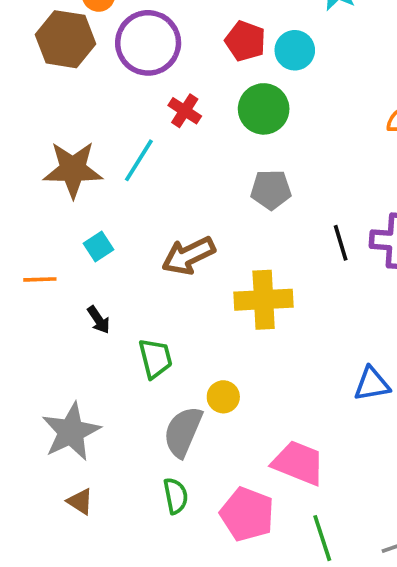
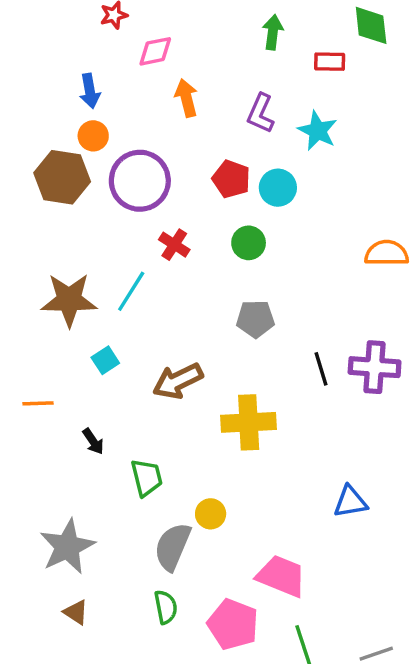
green circle: (264, 109) -> (249, 243), size x0.7
cyan square: (99, 246) -> (105, 360), moved

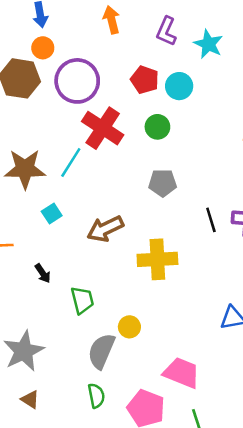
red cross: (174, 245) -> (103, 128), size x1.8

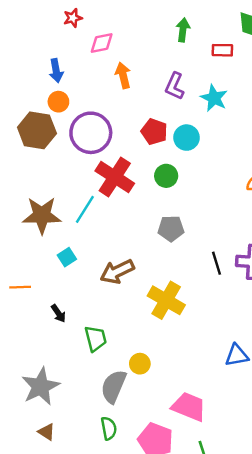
yellow cross: (157, 259) -> (166, 300), turned 33

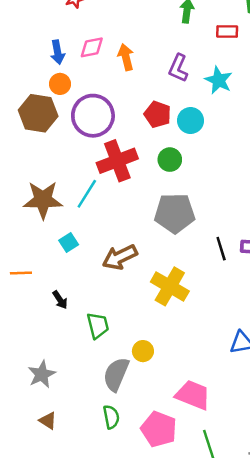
pink diamond: (102, 43) -> (92, 47), moved
red cross: (115, 177) -> (117, 161), turned 36
gray pentagon: (171, 228) -> (175, 213), size x1.5
gray star: (41, 386) -> (42, 374), size x0.7

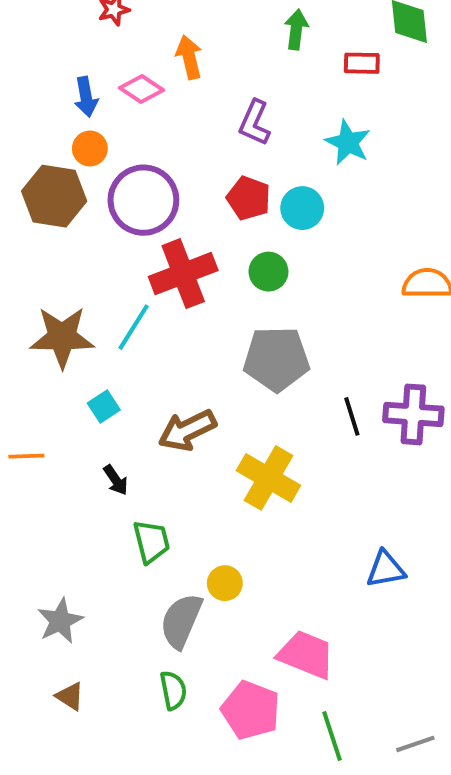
pink diamond: (92, 47) -> (141, 89), turned 45
orange arrow: (126, 57) -> (189, 57), moved
purple L-shape: (178, 68) -> (255, 123), moved
black arrow: (60, 300) -> (116, 480), moved

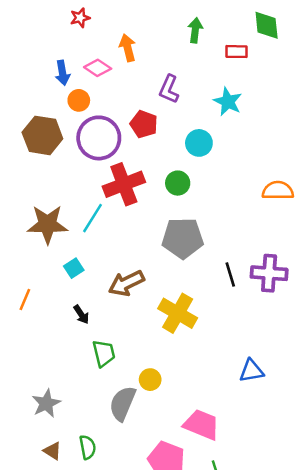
orange circle: (90, 149) -> (79, 100), moved
red pentagon: (249, 198) -> (144, 124), moved
orange line: (26, 456) -> (25, 299), turned -65
green semicircle: (173, 690) -> (88, 447), moved

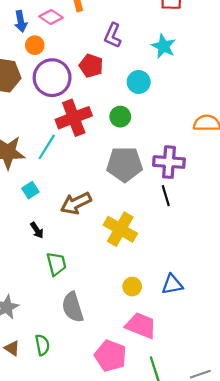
purple cross: (269, 273) -> (169, 162), moved
blue triangle: (252, 371) -> (172, 284), moved
yellow circle: (150, 380) -> (132, 287), moved
gray semicircle: (123, 403) -> (73, 307), turned -40

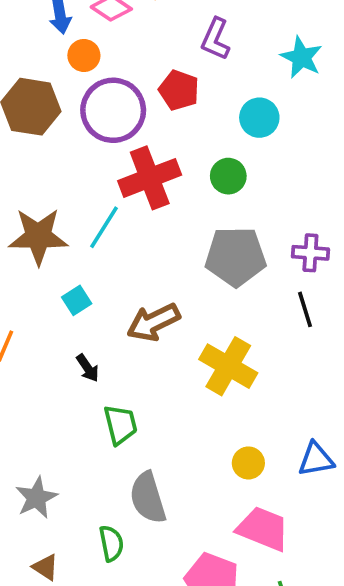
purple cross: (169, 162) -> (310, 253), size x0.7
green semicircle: (42, 345) -> (111, 543), moved

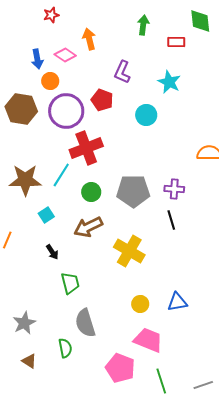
green circle: (228, 176) -> (91, 192), moved

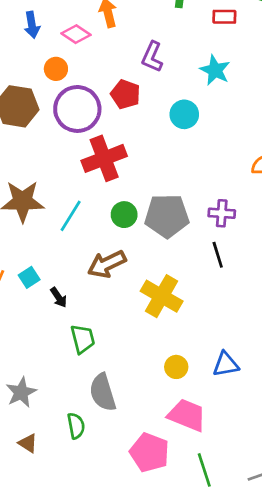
blue arrow: (37, 59) -> (32, 25), moved
cyan line: (61, 175) -> (71, 216), moved
green circle: (91, 192) -> (124, 215), moved
cyan square: (46, 215) -> (29, 277), moved

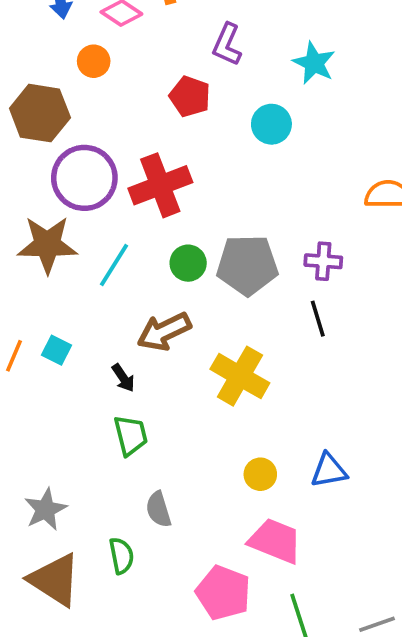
purple circle: (77, 109) -> (84, 178), moved
cyan square: (29, 277) -> (57, 350), turned -30
black arrow: (59, 297) -> (123, 378), moved
gray semicircle: (103, 392) -> (158, 509), size x0.7
brown triangle: (28, 443) -> (55, 580), size x2.0

